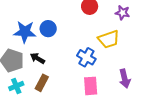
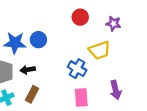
black arrow: (38, 58) -> (28, 70), turned -40

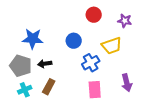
blue circle: (38, 40) -> (74, 41), moved
blue cross: (77, 69) -> (91, 63), turned 30

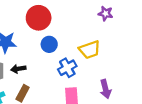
red circle: (94, 15) -> (39, 18), moved, size x1.5
purple star: (125, 21) -> (106, 14), moved

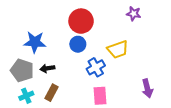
red circle: (39, 18) -> (81, 21), moved
purple arrow: (106, 89) -> (147, 88), moved

